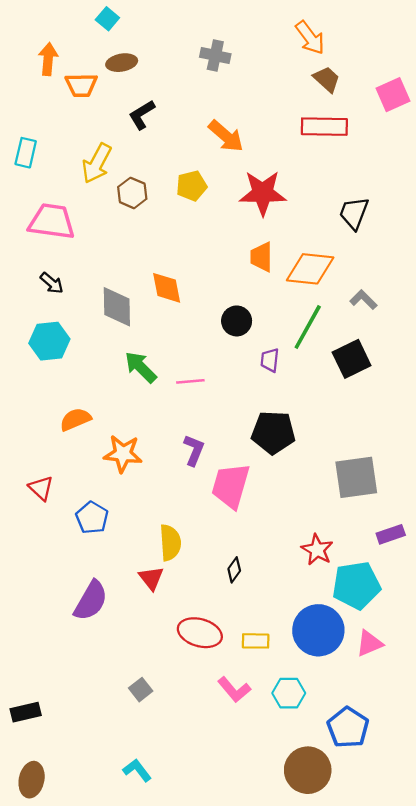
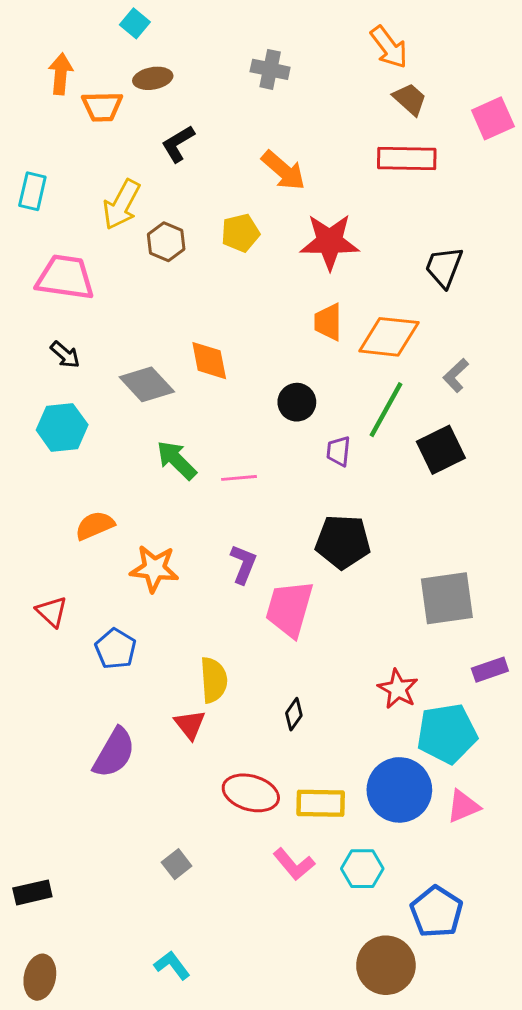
gray L-shape: (363, 300) -> (456, 375), turned -88
gray diamond: (117, 307) -> (147, 384), turned -42
yellow rectangle: (256, 641) -> (321, 803), size x1.4

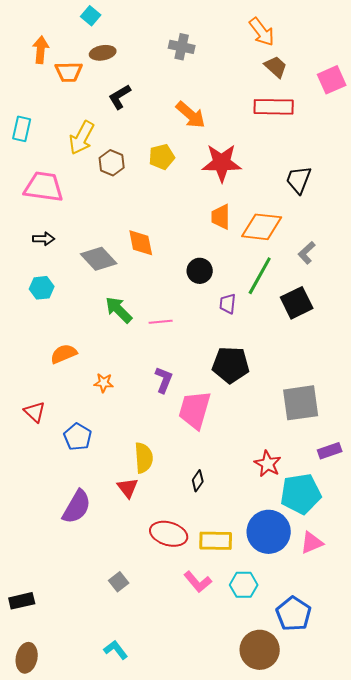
black arrow: (65, 355) -> (44, 239), turned -40
cyan hexagon: (62, 427) -> (42, 288), size x0.7
orange star: (154, 569) -> (104, 383), size x0.6

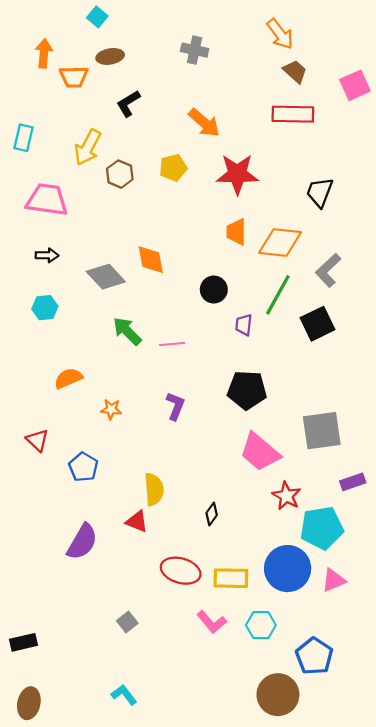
gray L-shape: (307, 253) -> (328, 270), size x1.4
pink trapezoid: (195, 410) -> (260, 452), moved, turned -66
red triangle: (128, 488) -> (137, 521), turned -30

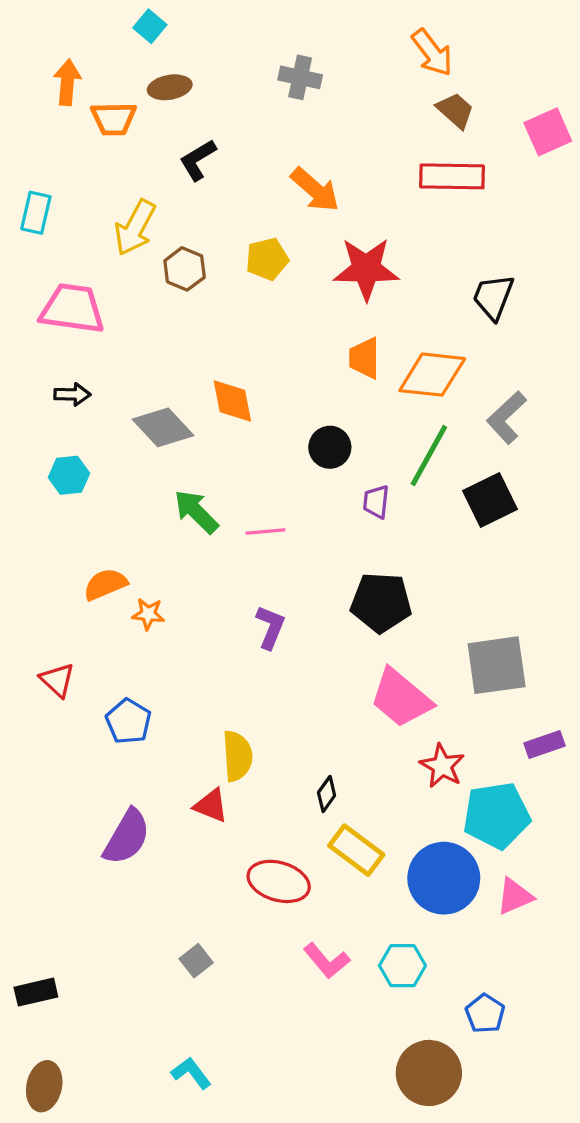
orange star: (111, 409) -> (148, 614), moved
yellow rectangle: (231, 578) -> (356, 850), moved, turned 36
blue pentagon: (314, 656) -> (485, 1014), size x0.7

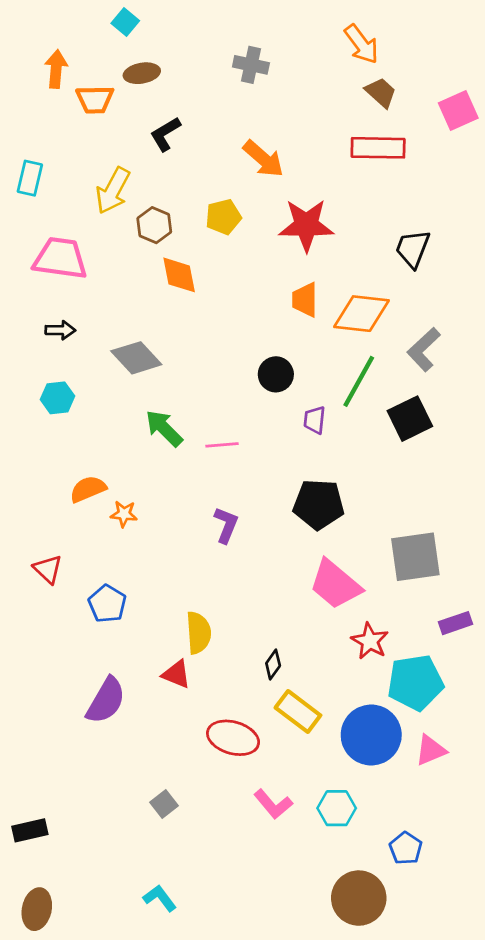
orange diamond: (232, 401) -> (179, 275), moved

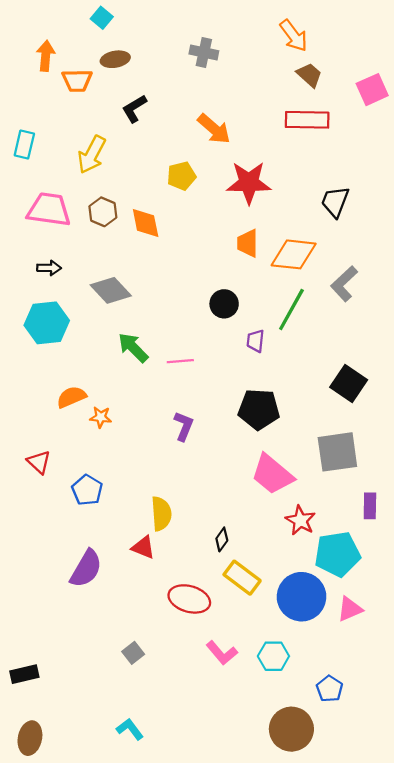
brown hexagon: (154, 225) -> (103, 212), moved
cyan hexagon: (58, 398) -> (47, 323), size x1.6
black square: (410, 419) -> (349, 384), moved, turned -30
purple rectangle: (455, 623) -> (370, 506), turned -70

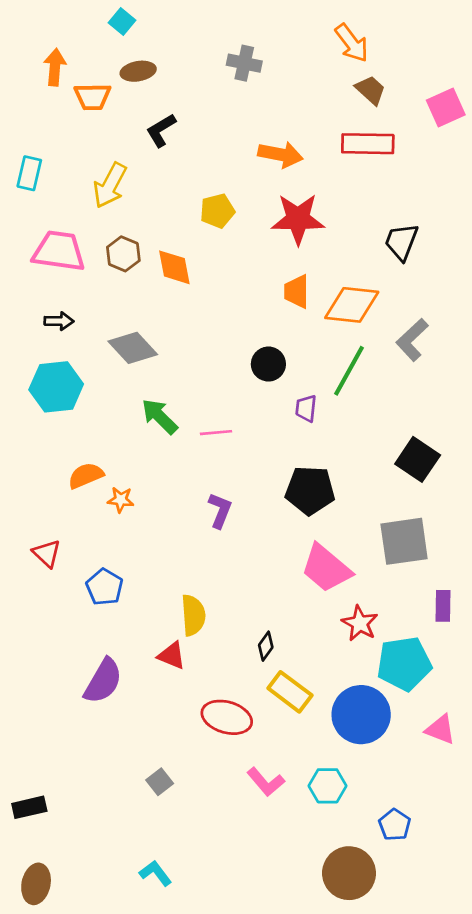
orange arrow: (214, 129) -> (281, 154), moved, turned -30
pink triangle: (350, 609) -> (440, 729), moved, turned 44

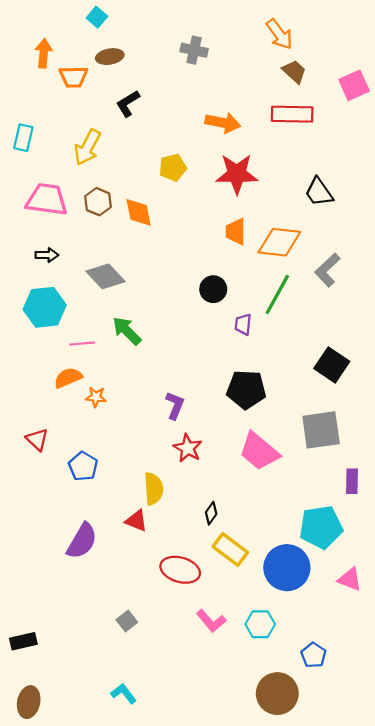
black trapezoid: (401, 242) -> (319, 192), turned -56
pink line: (216, 433) -> (82, 344), moved
red star: (360, 623) -> (188, 448), moved

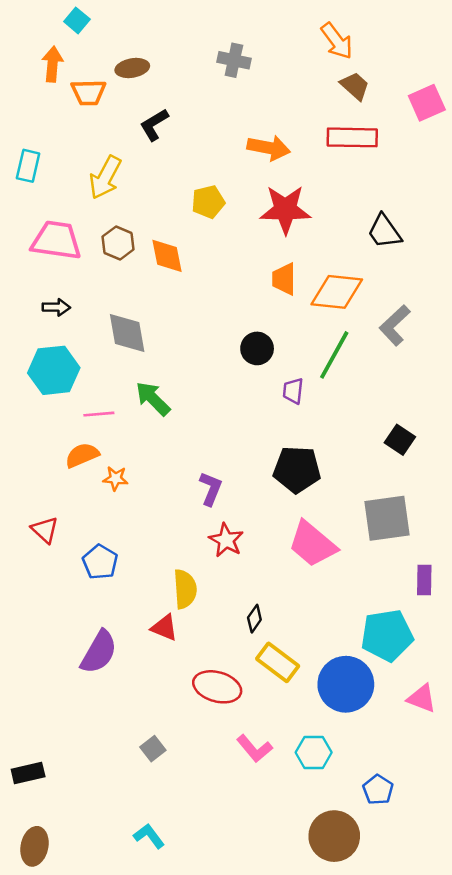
cyan square: (97, 17) -> (77, 20), moved
gray diamond: (105, 276) -> (127, 333), turned 33
black square: (332, 365) -> (400, 440), size x0.7

